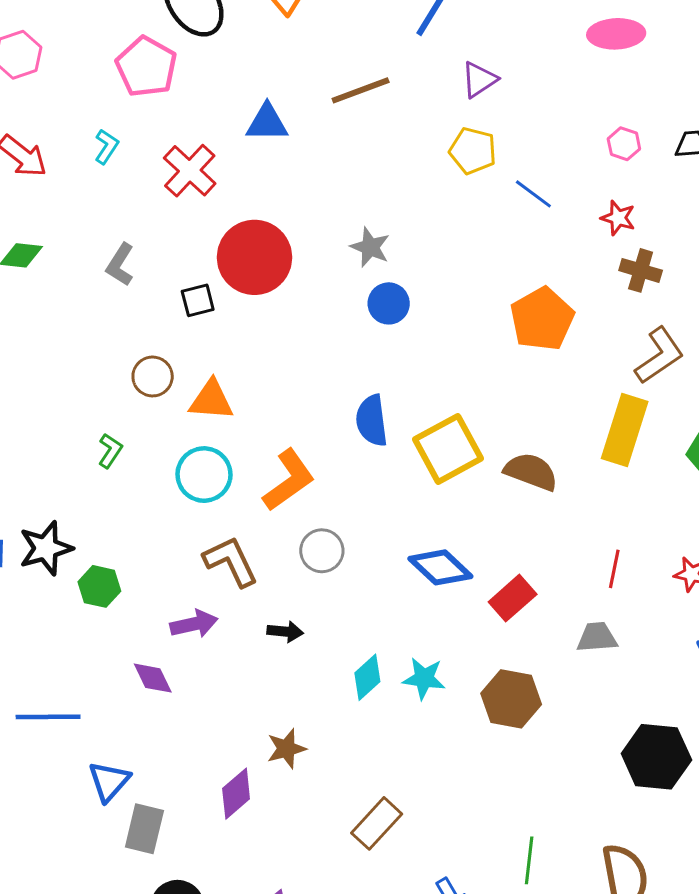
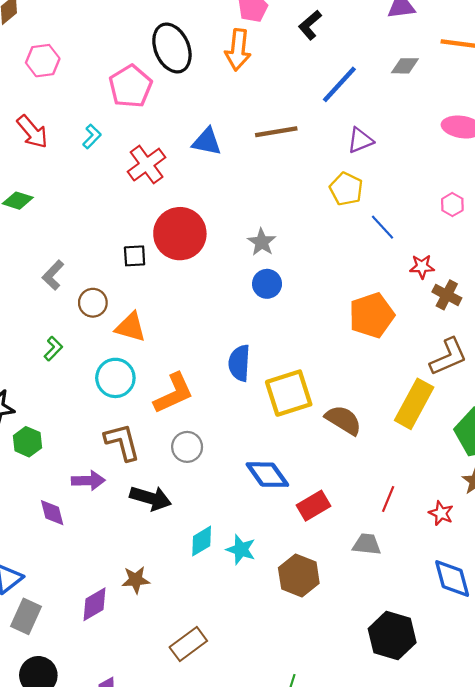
red star: (618, 218) -> (422, 267), moved, turned -30
gray L-shape: (120, 265) -> (53, 275), moved
black arrow: (285, 632) -> (151, 498), size x1.6

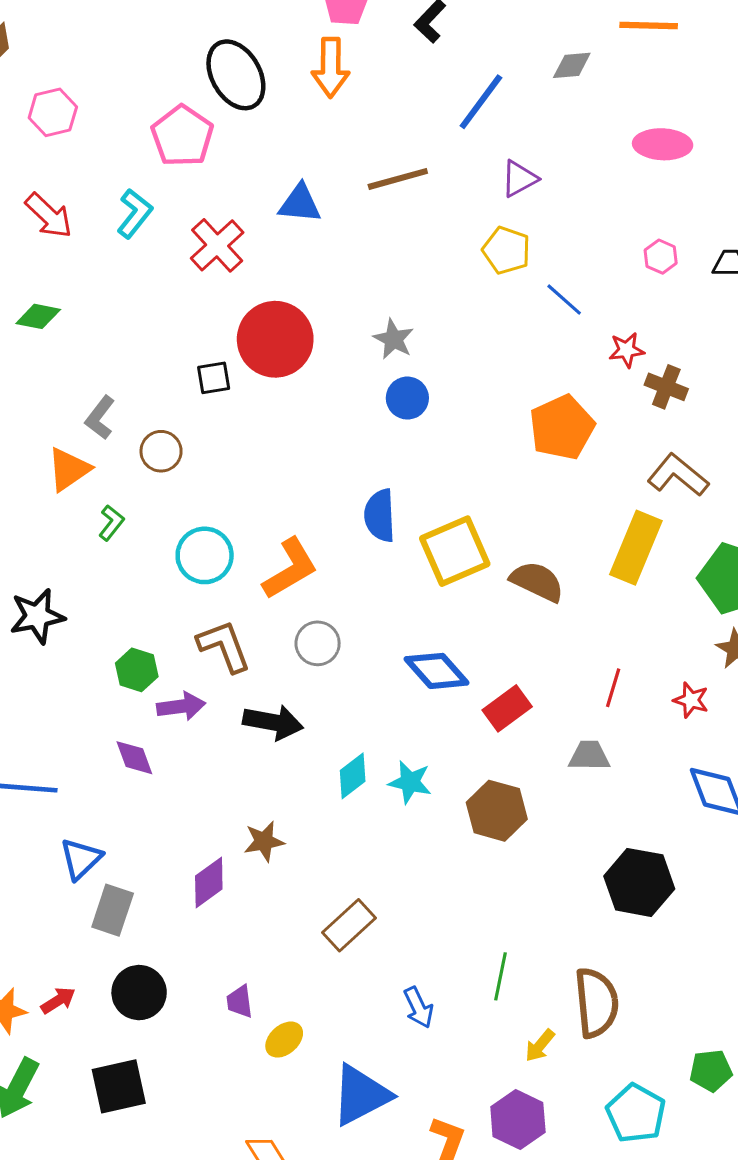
cyan L-shape: (92, 136) -> (135, 214), size x1.4
orange triangle: (131, 327) -> (69, 469), moved, turned -44
brown L-shape: (448, 357) -> (678, 475), turned -111
green hexagon: (27, 442) -> (137, 670), moved

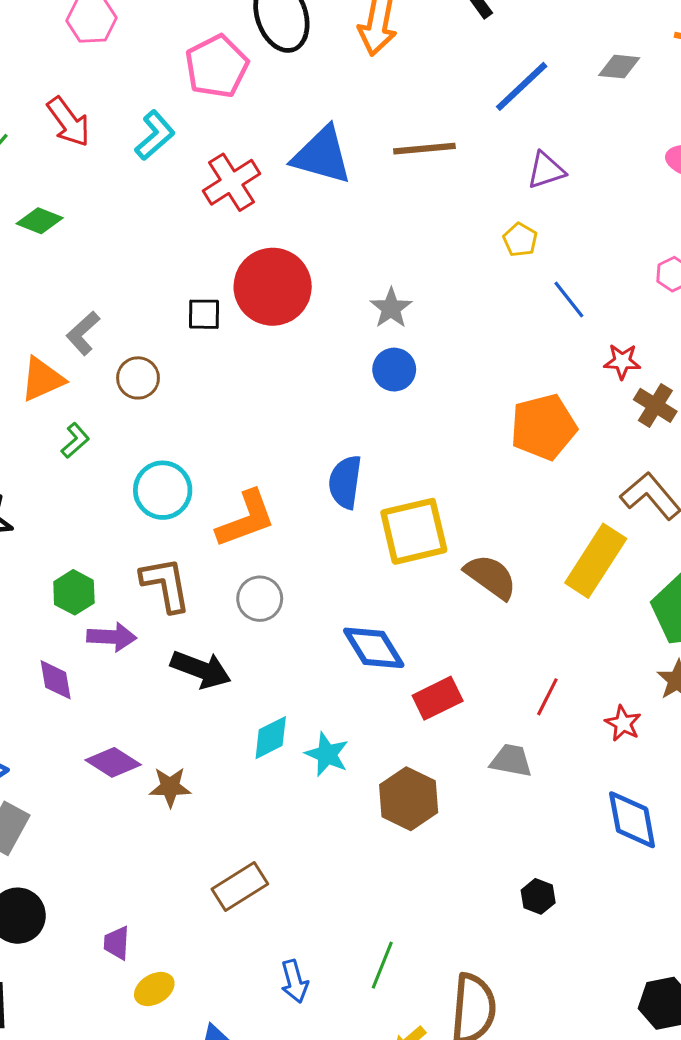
blue triangle: (300, 204) -> (322, 155), size x1.4
yellow pentagon: (506, 250) -> (520, 240), size x0.7
black hexagon: (639, 882) -> (538, 896), size x0.5
purple diamond: (209, 883) -> (113, 762), moved, turned 58

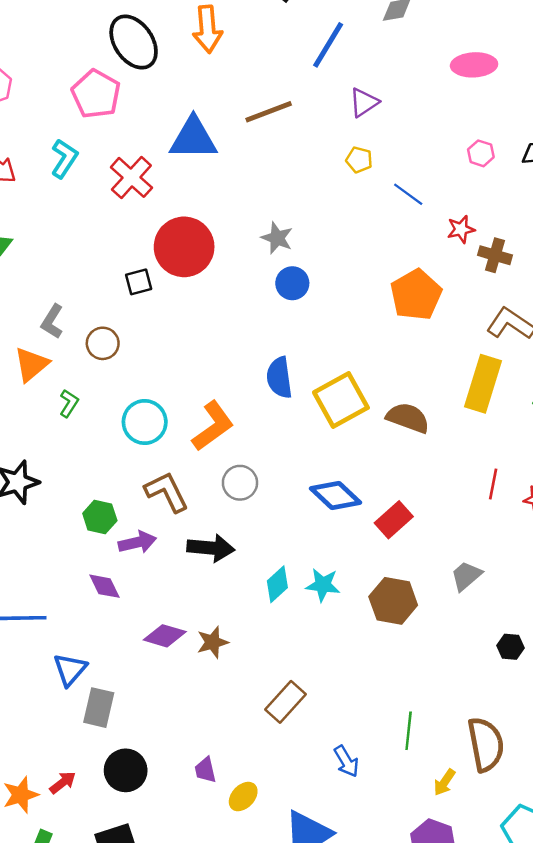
red line: (547, 697) -> (493, 484), moved
gray trapezoid: (511, 761) -> (466, 576), moved, turned -36

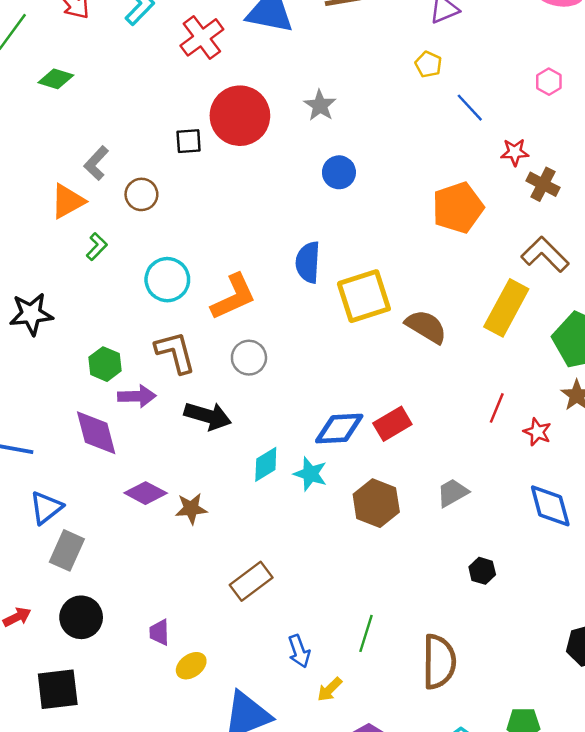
gray star: (277, 238) -> (320, 105), moved
blue diamond: (336, 496) -> (339, 429), moved, turned -57
purple diamond: (105, 586) -> (96, 433), size x1.5
yellow arrow: (445, 782) -> (330, 689), moved

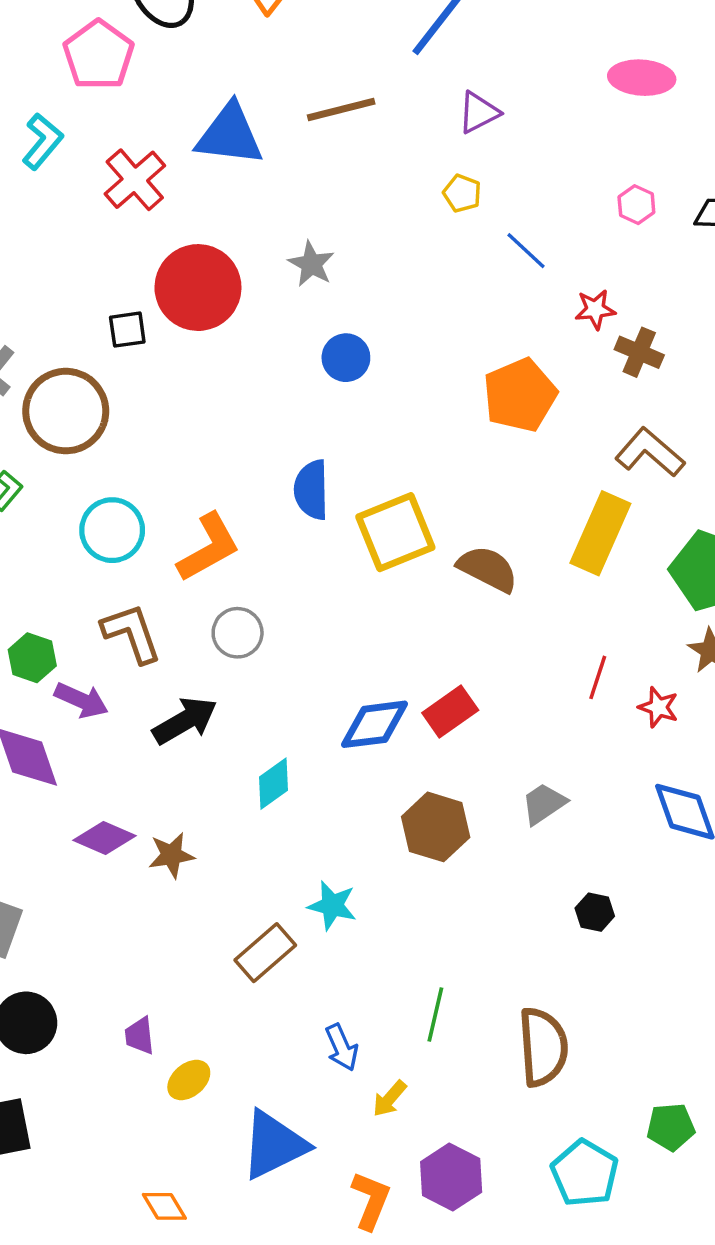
brown circle: (141, 194) -> (66, 411), size x1.8
purple arrow: (137, 396) -> (81, 700), turned 30
black arrow: (208, 416) -> (185, 721), turned -42
cyan star: (310, 474) -> (332, 905), moved

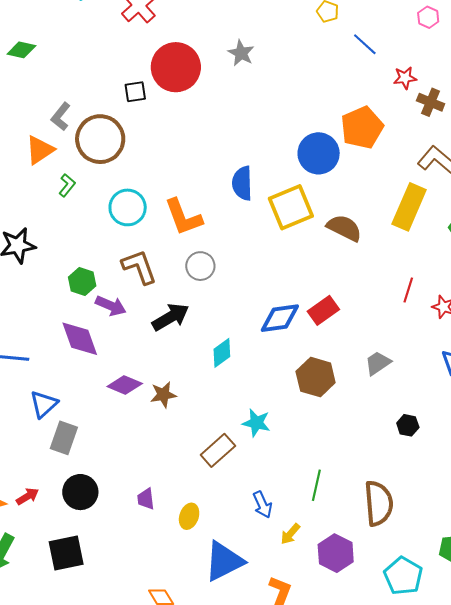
blue circle: (346, 358) -> (319, 153), moved, size x1.5
orange L-shape: (209, 547) -> (183, 217), turned 99
yellow ellipse: (189, 1080) -> (189, 516), moved, turned -30
purple hexagon: (451, 1177) -> (336, 553), moved

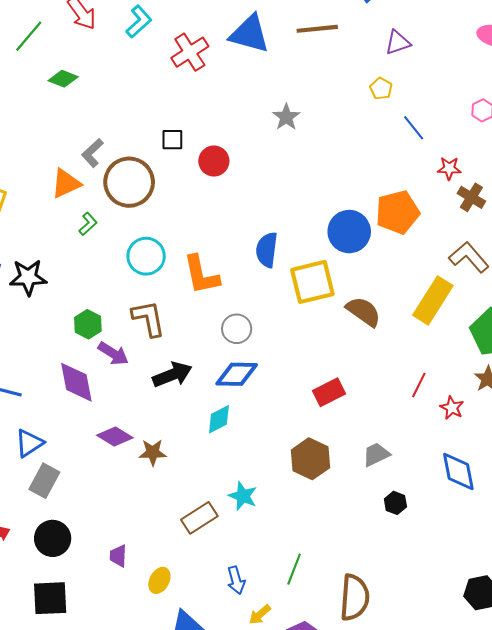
red circle: (176, 67) -> (214, 161), moved, size x0.6
gray circle: (200, 266) -> (237, 329), moved
blue diamond: (280, 318) -> (237, 374), moved
black hexagon: (408, 425) -> (395, 503), moved
black square: (66, 553) -> (50, 598), moved

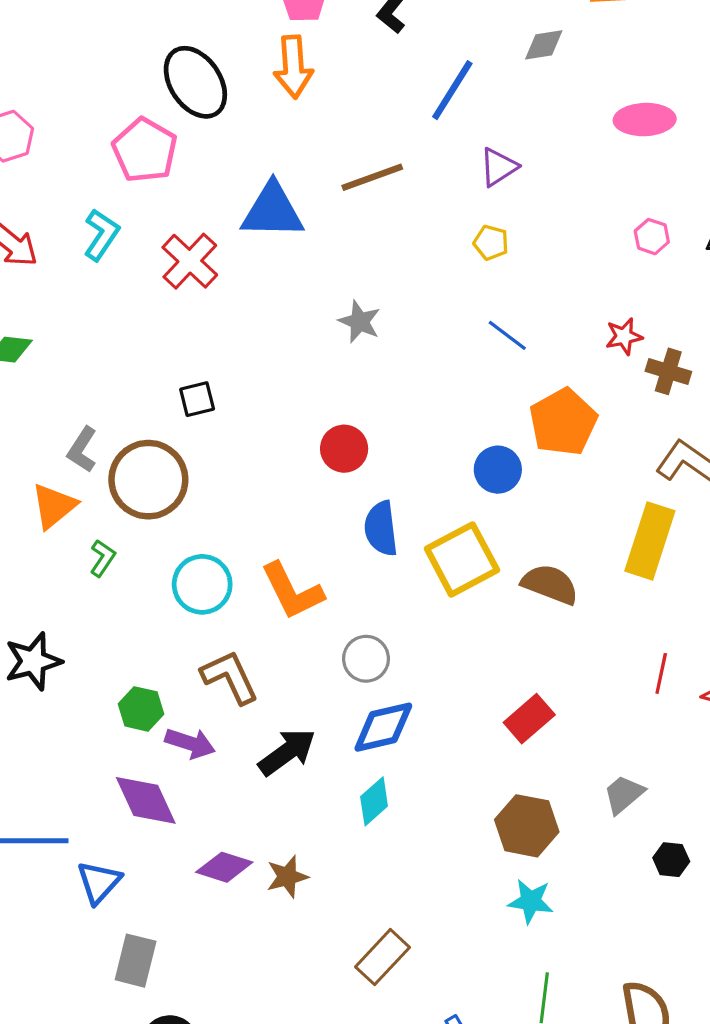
blue line: (414, 128) -> (507, 335), moved
red circle: (214, 161) -> (344, 449), moved
blue circle: (349, 232) -> (498, 470), size x0.7
blue triangle: (29, 443) -> (99, 882), moved
cyan star: (243, 496) -> (531, 901), moved

